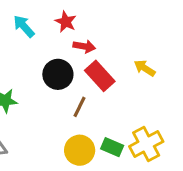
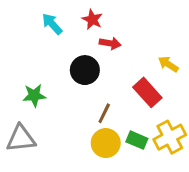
red rectangle: (100, 76) -> (147, 92), moved
brown line: (80, 107) -> (104, 113), moved

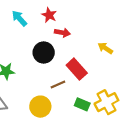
red rectangle: (147, 92) -> (77, 69), moved
brown line: (104, 113) -> (58, 84), turned 40
yellow circle: (106, 143) -> (40, 107), moved

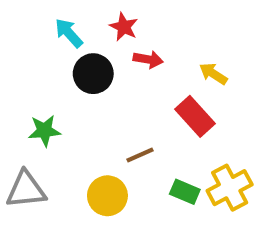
yellow arrow: (105, 48) -> (213, 74), moved
black circle: (44, 53) -> (93, 74), moved
red rectangle: (77, 69) -> (195, 116), moved

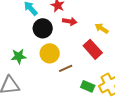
yellow circle: (107, 196) -> (50, 53), moved

